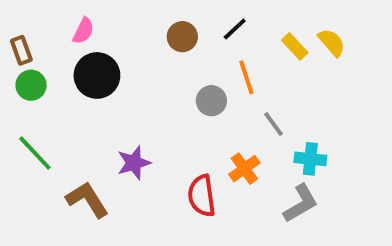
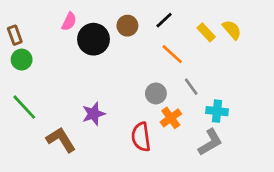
pink semicircle: (83, 31) -> (69, 22), moved
black circle: (97, 75) -> (94, 39), moved
orange line: (246, 77) -> (172, 54), turned -30
gray circle: (211, 101) -> (156, 93), moved

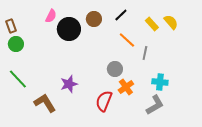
gray line: (191, 87) -> (145, 53), moved, turned 48
red semicircle: (141, 137) -> (104, 101), turned 30

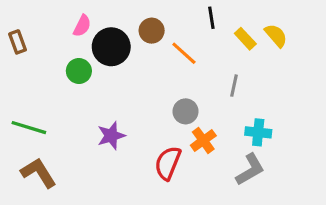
black line: (121, 15) -> (211, 18), moved, turned -56
orange line: (127, 40) -> (184, 53), moved
green circle: (16, 44) -> (79, 71), moved
green line: (18, 79) -> (29, 128), turned -30
brown L-shape: (45, 103) -> (39, 173), moved

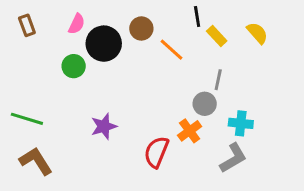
yellow rectangle: (245, 39) -> (217, 36), moved
brown rectangle: (17, 42) -> (27, 25), moved
gray circle: (186, 111) -> (205, 104), moved

